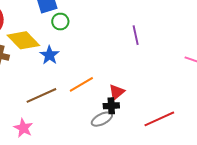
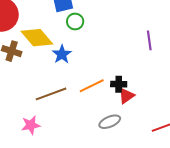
black cross: (111, 106) -> (119, 84), moved
pink star: (23, 128) -> (31, 125), turned 30

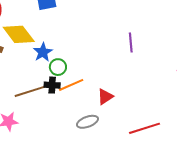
green circle: (75, 21) -> (58, 67), moved
black cross: (119, 84) -> (52, 85), moved

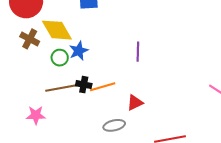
purple line: (131, 42) -> (138, 52), moved
green circle: (58, 67) -> (60, 58), moved

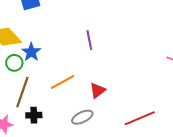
black cross: (84, 85) -> (34, 115), moved
brown line: (61, 88) -> (22, 92), turned -48

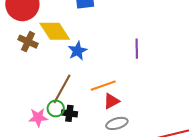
green circle: (14, 63) -> (56, 108), moved
red triangle: (98, 90) -> (111, 101), moved

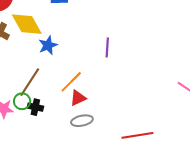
orange line: (103, 86) -> (71, 82), turned -30

